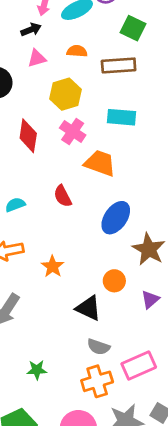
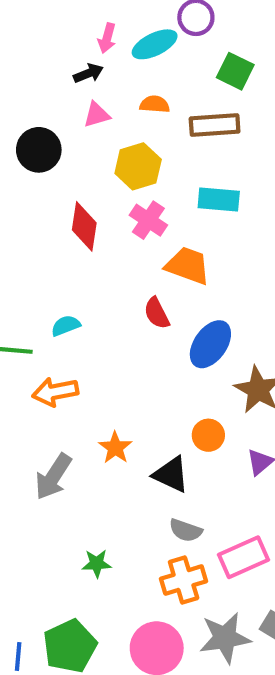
red semicircle: (63, 196) -> (157, 313), moved
orange star: (53, 266) -> (115, 448), moved

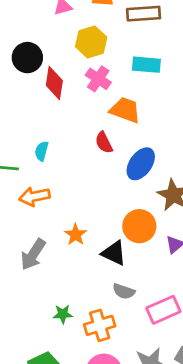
black circle: (39, 150) -> (27, 58), moved
cyan semicircle: (66, 326) -> (42, 151), turned -54
orange circle: (208, 435) -> (139, 226), size x1.5
orange cross: (184, 580) -> (100, 325), moved

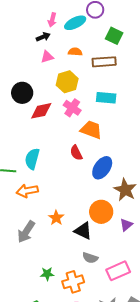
red diamond: (54, 83) -> (41, 111), turned 70
cyan semicircle: (42, 151) -> (32, 159), size x1.5

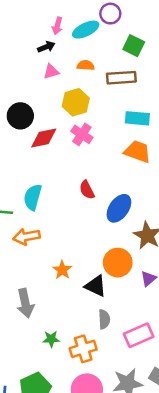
cyan rectangle: (106, 98) -> (137, 118), moved
orange trapezoid: (91, 130) -> (137, 152), moved
gray arrow: (26, 232) -> (25, 303), moved, turned -45
gray semicircle: (90, 258) -> (104, 319), turned -112

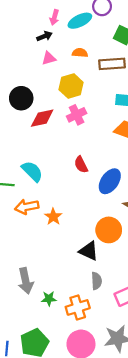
pink cross: (82, 134) -> (77, 115), turned 30
cyan semicircle: (33, 197) -> (32, 171), turned 120
orange star: (62, 270) -> (53, 217), moved
gray arrow: (25, 303) -> (26, 281), moved

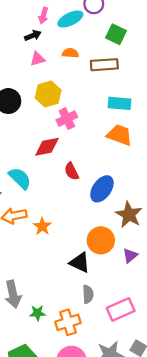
yellow hexagon: (71, 86) -> (48, 94), moved
red diamond: (42, 118) -> (47, 147), moved

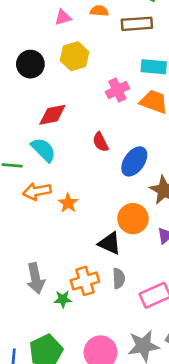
pink cross: (67, 119) -> (117, 90), moved
red diamond: (47, 147) -> (52, 115), moved
orange cross: (68, 322) -> (85, 281), moved

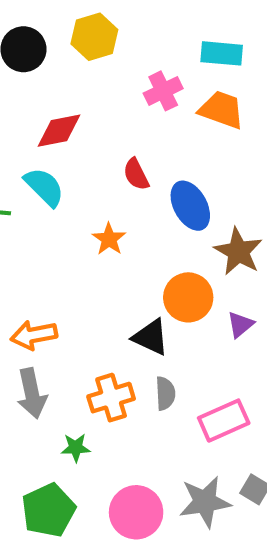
blue ellipse: (134, 161) -> (190, 206), turned -64
orange arrow: (37, 191) -> (34, 335), moved
orange star: (68, 203) -> (109, 239), moved
green star: (63, 299) -> (76, 448), moved

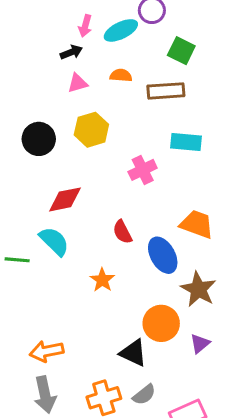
orange trapezoid: (222, 110) -> (197, 224), moved
gray semicircle: (165, 393) -> (144, 395), turned 55

